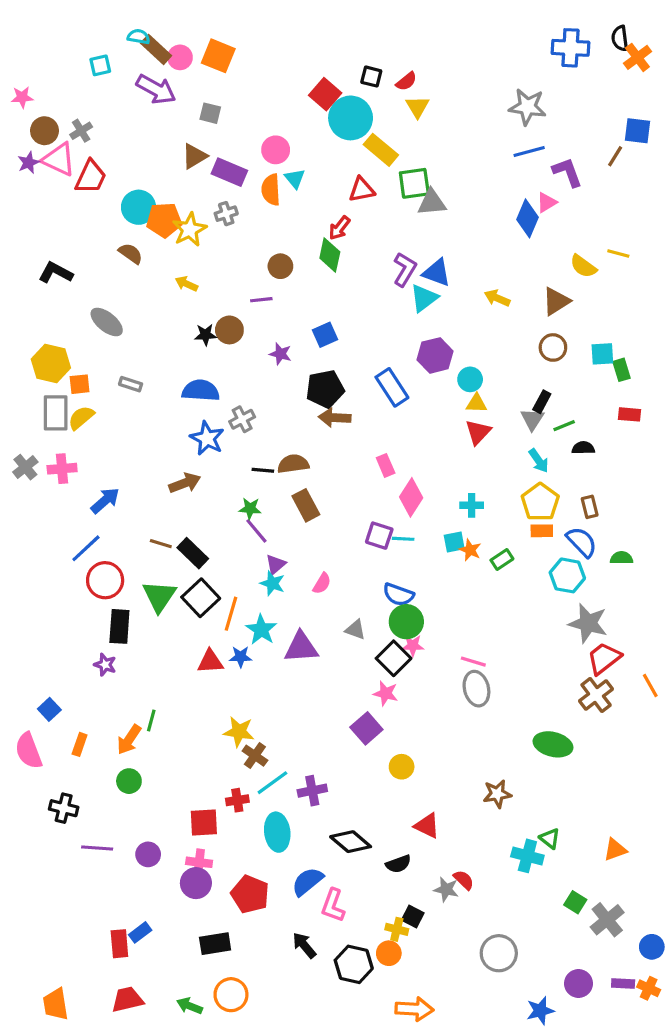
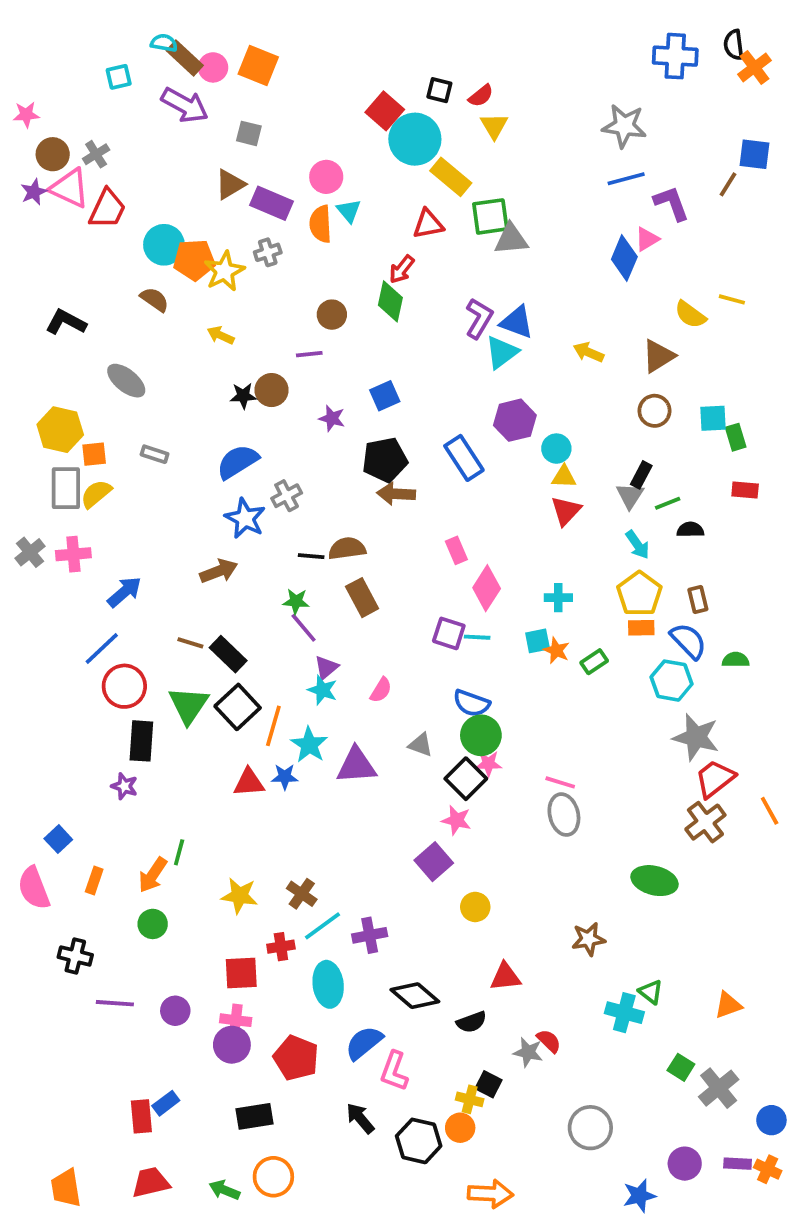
blue semicircle: (201, 391) -> (238, 462), turned -36
yellow star: (239, 732) -> (239, 896), moved
red triangle: (427, 826) -> (505, 977), turned -32

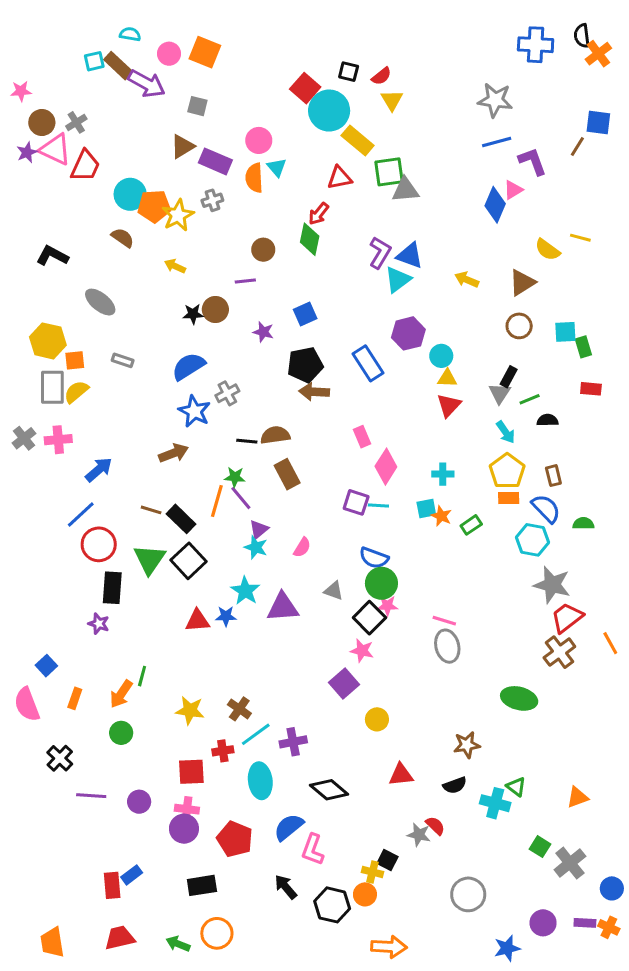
brown rectangle: (185, 58) -> (118, 66), moved
orange line: (273, 726) -> (217, 501), moved
black cross: (75, 956) -> (60, 758), turned 30
black semicircle: (471, 1022) -> (455, 785), moved

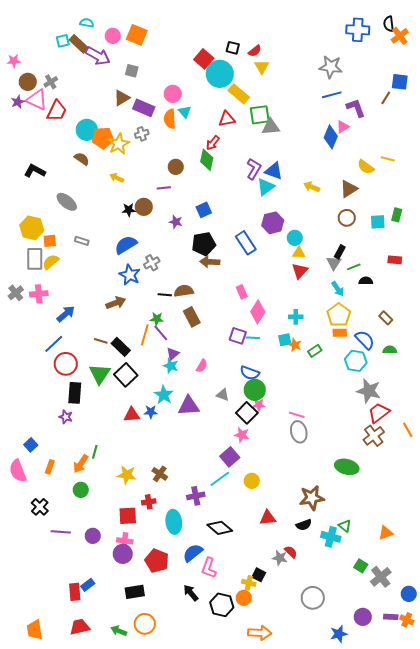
green rectangle: (583, 347) -> (397, 215), moved, turned 32
brown rectangle: (553, 476) -> (386, 318), moved, turned -32
cyan line: (256, 734) -> (220, 479), moved
brown star: (467, 745) -> (312, 498), size x1.4

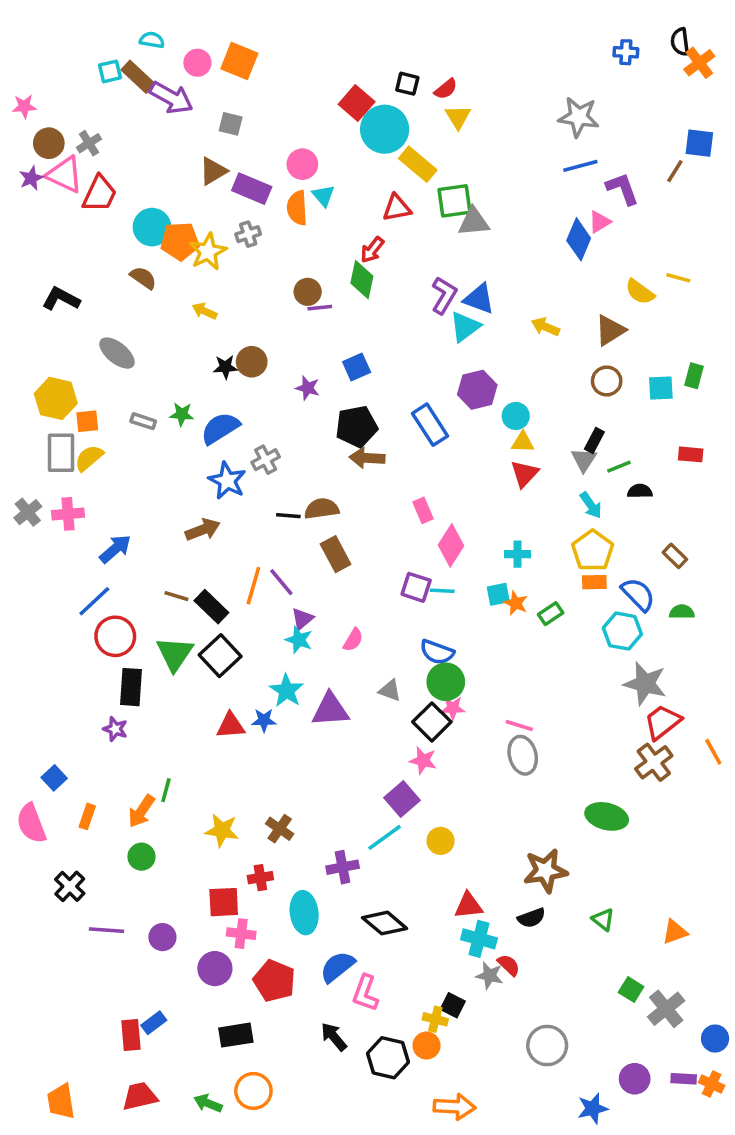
blue cross: (358, 30) -> (626, 52), size x0.6
purple line: (164, 188) -> (320, 308), moved
green star: (157, 319) -> (182, 414), moved
cyan cross: (331, 537) -> (479, 939), moved
pink cross: (125, 541) -> (241, 934), moved

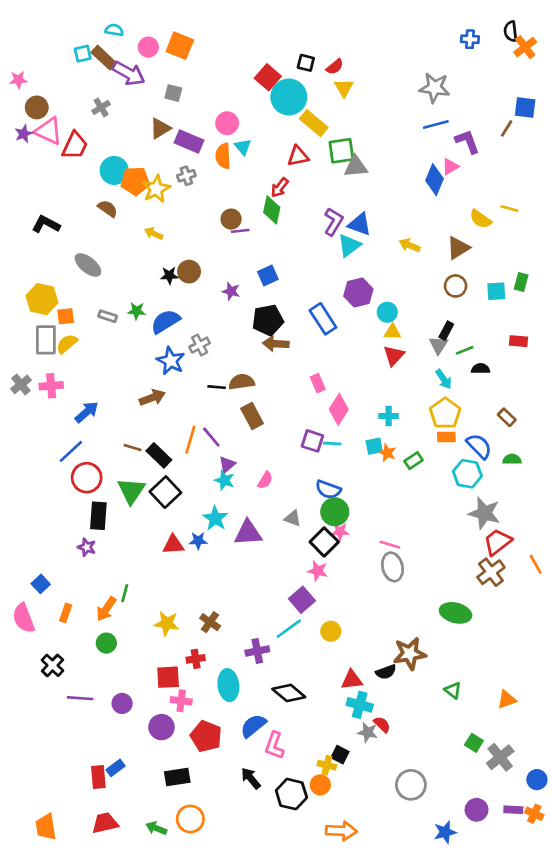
gray cross: (89, 143) -> (101, 107), moved
black semicircle: (531, 918) -> (386, 672), moved

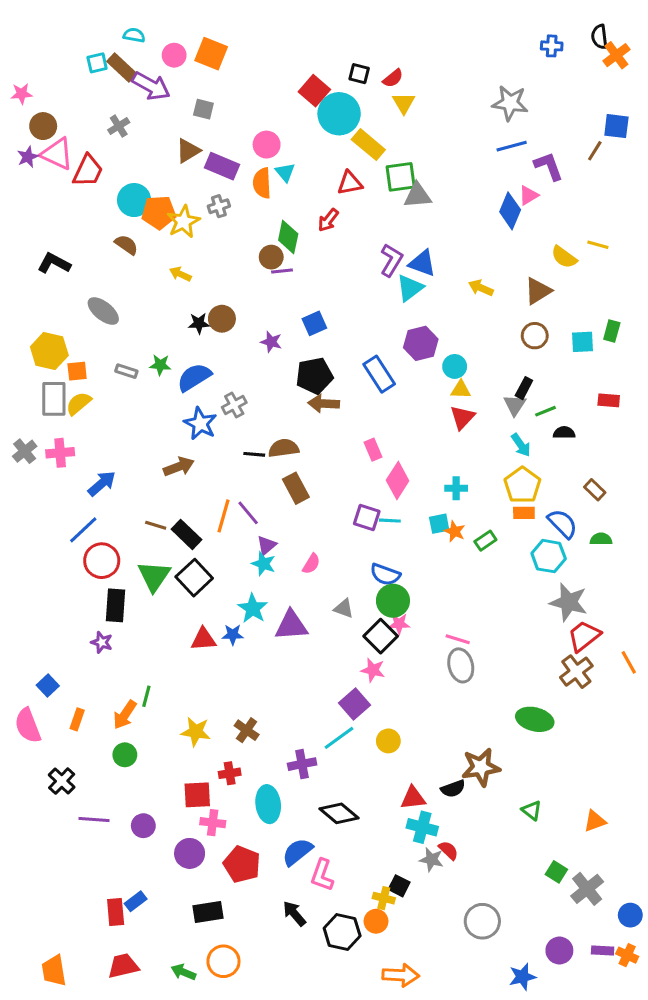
green diamond: (272, 210) -> (288, 237), moved

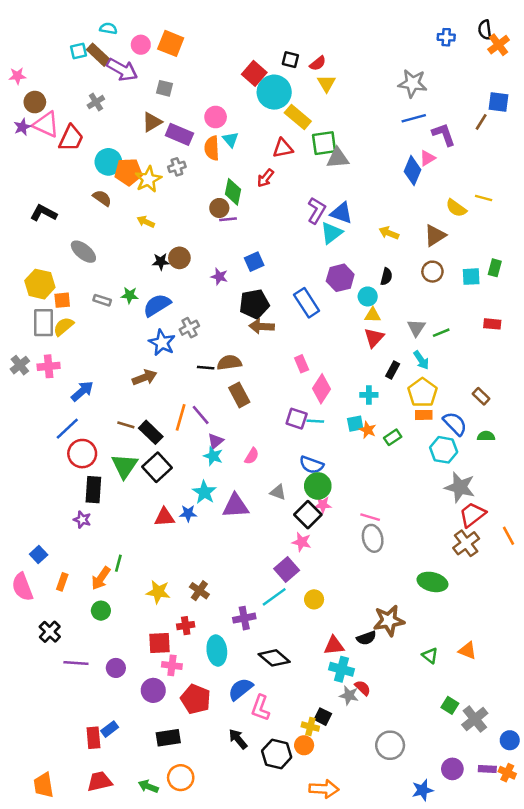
black rectangle: (524, 388) -> (393, 370), moved
black semicircle: (564, 433) -> (386, 277), moved, turned 105
orange triangle: (595, 821) -> (467, 650), moved, turned 42

